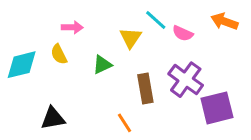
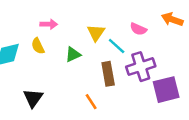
cyan line: (156, 20) -> (117, 46), moved
purple cross: (186, 80) -> (141, 67), turned 36
black triangle: (53, 118) -> (33, 98), turned -45

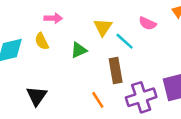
purple cross: (141, 67) -> (141, 97), moved

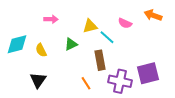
yellow triangle: (103, 27) -> (90, 26), turned 42
yellow semicircle: (42, 41) -> (41, 50), moved
purple cross: (141, 97) -> (120, 81), turned 30

